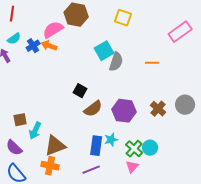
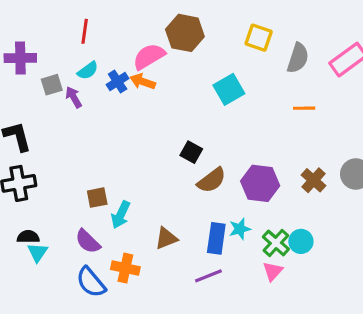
gray semicircle: (116, 62) -> (298, 58), moved
brown triangle: (55, 146) -> (166, 238), moved, size x0.7
orange cross: (50, 166) -> (125, 268), moved

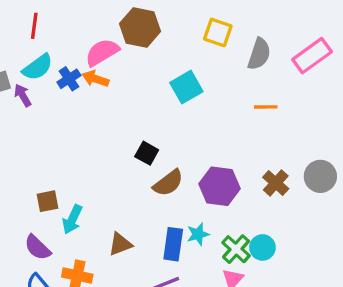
cyan semicircle: (88, 71) -> (38, 67), size x1.4

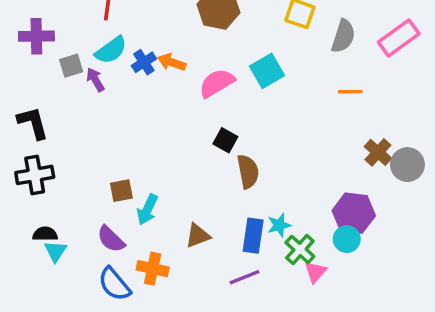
pink semicircle: (102, 52) -> (217, 83), moved
brown semicircle: (168, 183) -> (248, 171), turned -64
brown cross: (276, 183) -> (378, 152), moved
purple hexagon: (219, 186) -> (354, 213), moved
green cross: (236, 249) -> (300, 249), moved

